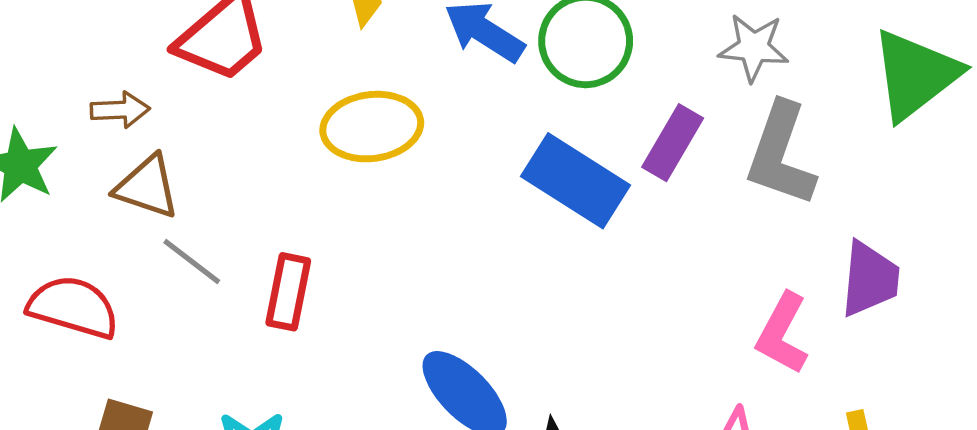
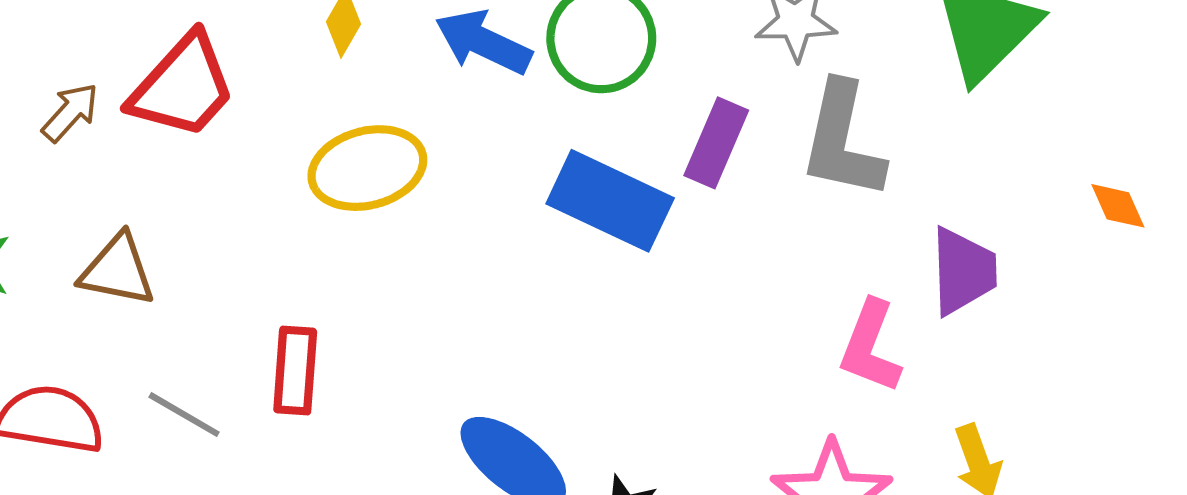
brown arrow: (120, 110) -> (70, 112), moved, turned -38
gray line: (192, 261) -> (184, 415), moved

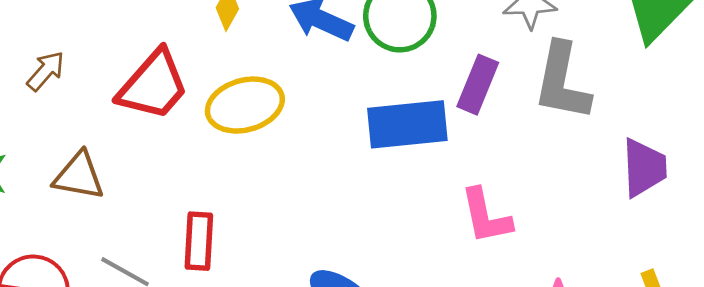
red trapezoid: (183, 87) -> (153, 85), moved
blue rectangle: (610, 201) -> (407, 124), turned -30
pink L-shape: (870, 347) -> (486, 216), moved, turned -32

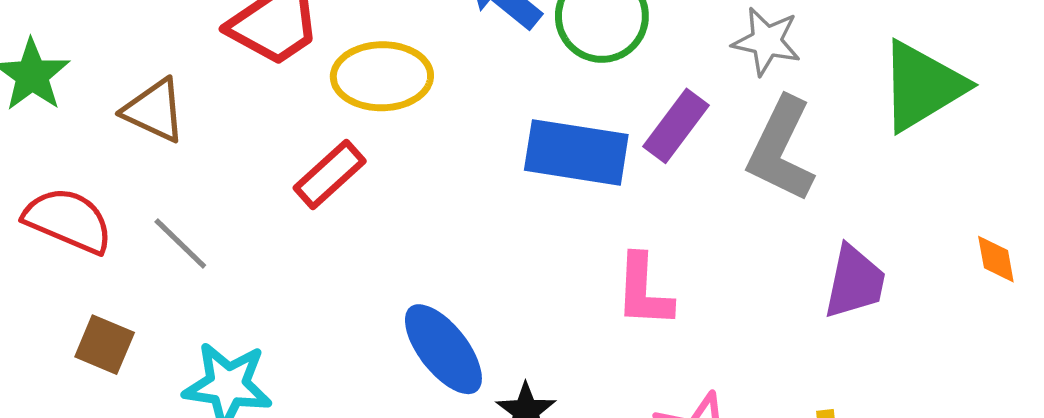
red rectangle: (199, 241) -> (330, 174), moved, turned 30

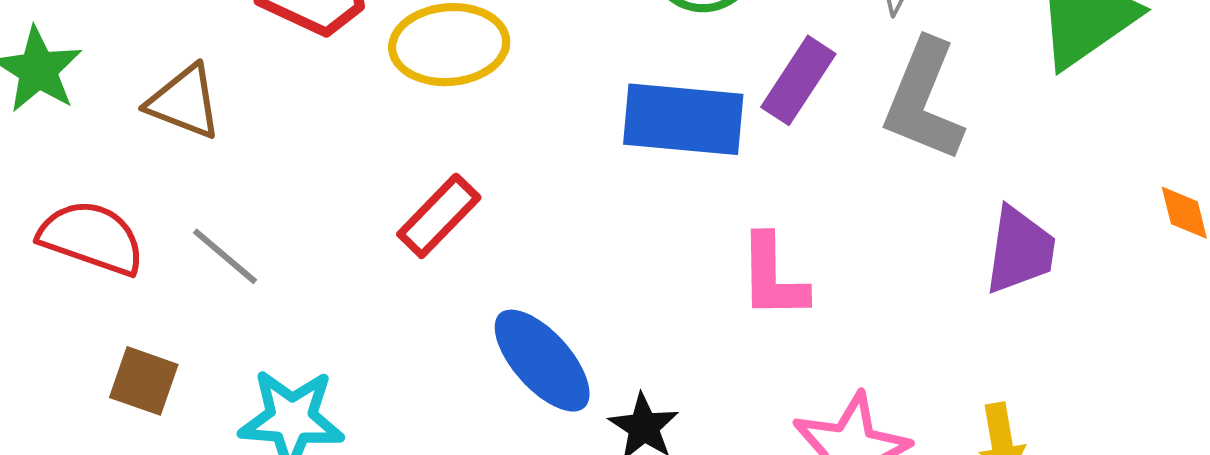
red rectangle: (330, 174) -> (439, 216), moved

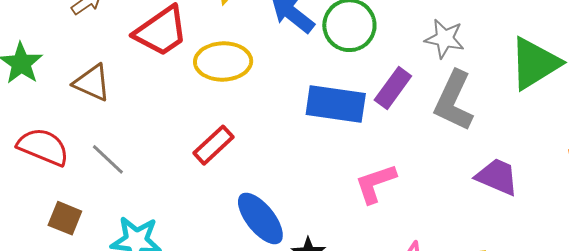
purple trapezoid: (1020, 250) -> (497, 177), turned -78
pink L-shape: (773, 277) -> (375, 183), turned 69

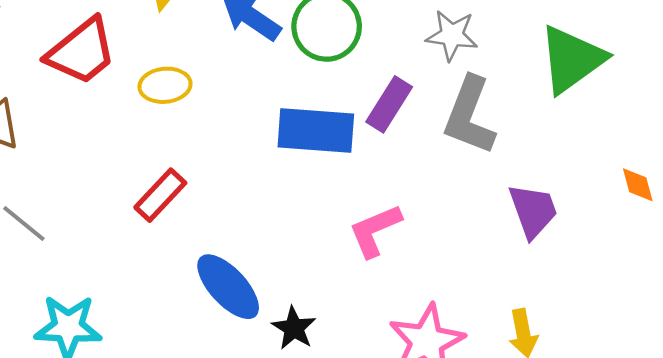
yellow ellipse: (223, 61) -> (165, 85), size x0.7
purple trapezoid: (497, 177) -> (533, 211), turned 51

